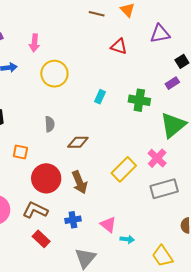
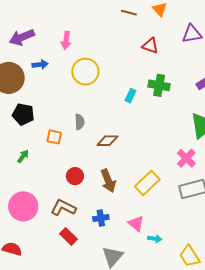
green cross: (139, 100) -> (159, 85), moved
orange square: (20, 152) -> (54, 137), moved
yellow rectangle: (124, 169) -> (147, 183), moved
red circle: (46, 178) -> (75, 176), size x0.6

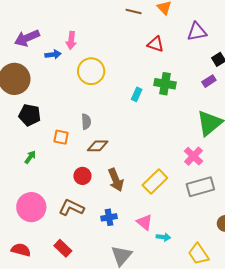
blue arrow: (40, 65) -> (53, 54), moved
brown diamond: (107, 141) -> (98, 146), moved
red rectangle: (69, 236) -> (63, 248), moved

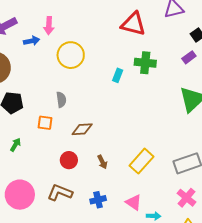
red triangle: (156, 44) -> (133, 24), size x1.5
gray semicircle: (86, 122) -> (61, 100), moved
pink cross: (193, 156) -> (186, 198), moved
brown arrow: (116, 180) -> (102, 162), size x0.6

